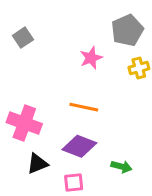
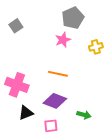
gray pentagon: (127, 30) -> (73, 18), moved

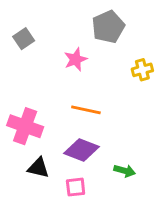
pink star: (63, 40) -> (76, 59), moved
black triangle: (26, 113) -> (38, 168), turned 35

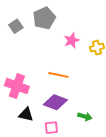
gray pentagon: (108, 27) -> (44, 18), moved
pink star: (76, 59) -> (72, 40), moved

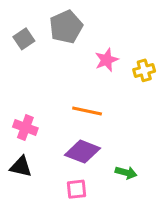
pink cross: (17, 86) -> (25, 128), size x0.7
black triangle: (26, 114) -> (21, 167), moved

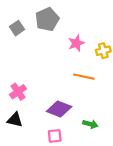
orange line: (87, 111) -> (84, 77), moved
pink cross: (25, 128) -> (18, 92), turned 35

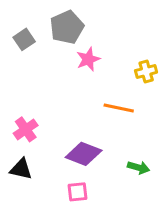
pink star: (76, 43) -> (88, 59), moved
green arrow: (90, 124) -> (138, 168), moved

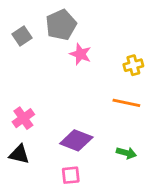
pink star: (88, 59) -> (80, 54), turned -30
orange line: (119, 108) -> (126, 103), moved

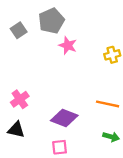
orange line: (126, 103) -> (108, 104), moved
green arrow: (126, 153) -> (111, 137), moved

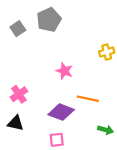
pink star: (68, 45) -> (64, 71), moved
orange line: (108, 104) -> (88, 99), moved

